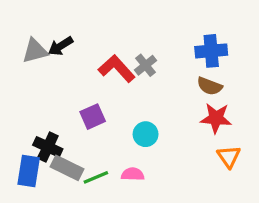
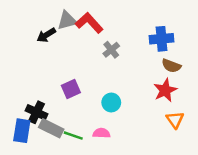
gray triangle: (35, 51) -> (67, 20), moved
red L-shape: (117, 69) -> (89, 23), moved
brown semicircle: (210, 86) -> (171, 66), moved
red star: (216, 118) -> (165, 90), turned -30
green line: (96, 177) -> (73, 136), turned 42

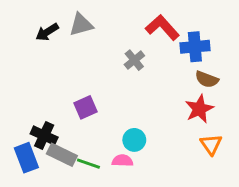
red L-shape: (89, 23) -> (162, 28), moved
black arrow: (46, 35) -> (47, 32), moved
cyan circle: (111, 102) -> (134, 140), moved
blue rectangle: (22, 131) -> (26, 158), turned -30

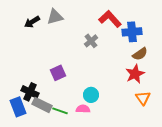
brown semicircle: (207, 79) -> (140, 54), turned -56

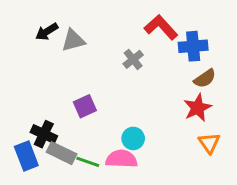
gray triangle: (55, 17) -> (73, 40), moved
pink semicircle: (83, 109) -> (121, 159), size x1.5

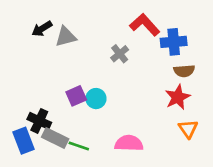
brown semicircle: (205, 78) -> (184, 71), turned 30
cyan circle: (133, 138) -> (96, 99), moved
pink semicircle: (121, 159) -> (129, 143), moved

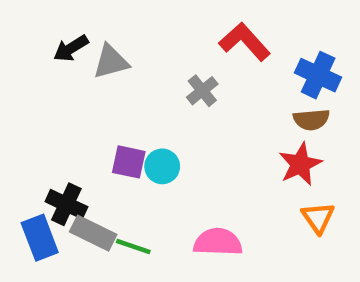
blue cross: (174, 42) -> (318, 75), moved, turned 30
purple square: (76, 96) -> (129, 162), turned 36

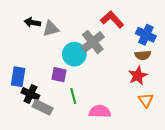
black arrow: (71, 48) -> (32, 22), turned 42
gray cross: (202, 91) -> (93, 42), size x1.6
cyan circle: (162, 166) -> (74, 54), moved, size x1.5
blue rectangle: (40, 238) -> (18, 77), moved, turned 30
green line: (133, 247) -> (73, 96), moved, turned 56

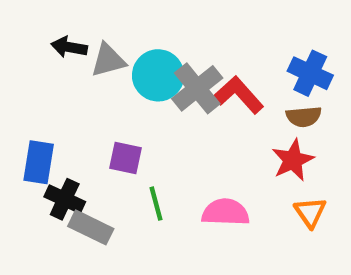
red L-shape: (112, 19) -> (239, 95), moved
cyan circle: (74, 54) -> (158, 75), moved
pink semicircle: (100, 111) -> (225, 212), moved

